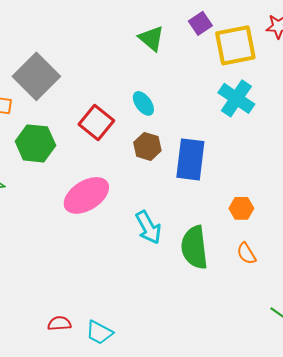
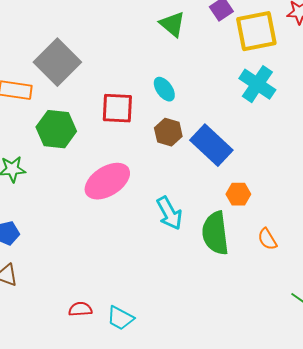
red square: (96, 122) -> (117, 108), turned -36
blue rectangle: (190, 159) -> (211, 145), turned -54
orange hexagon: (241, 208) -> (238, 194), moved

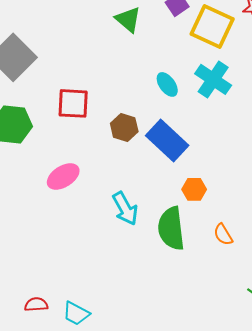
yellow square: (256, 31) -> (212, 26), turned 36
cyan ellipse: (164, 89) -> (167, 84), moved
pink ellipse: (107, 181) -> (63, 176), size x0.7

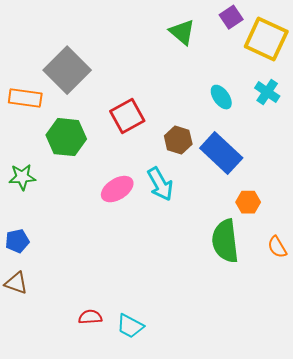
cyan cross: (213, 79) -> (267, 92), size x0.7
red square: (73, 103) -> (127, 116), turned -32
cyan arrow: (125, 208) -> (160, 184), moved

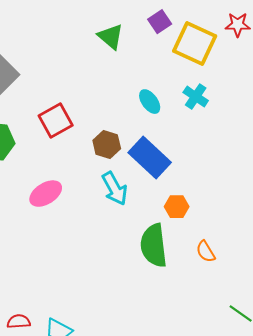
cyan arrow: (160, 184) -> (115, 189), moved

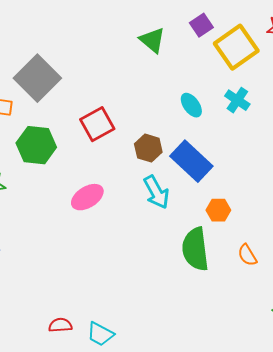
yellow square: (195, 44) -> (236, 47), turned 30

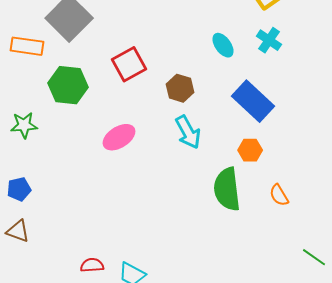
blue rectangle: (191, 161) -> (253, 101), moved

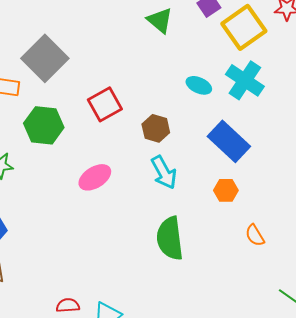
cyan cross: (269, 40) -> (245, 80), size x1.5
cyan ellipse: (223, 45) -> (199, 85), turned -30
green semicircle: (227, 189) -> (170, 238), moved

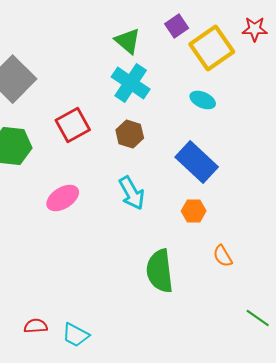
cyan cross: (245, 80) -> (131, 83), moved
cyan ellipse: (199, 85) -> (203, 100), moved
brown hexagon: (156, 128) -> (130, 134), moved
green semicircle: (170, 238) -> (160, 271), moved

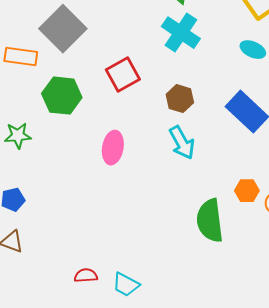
brown hexagon: (130, 134) -> (180, 99), moved
pink ellipse: (63, 198) -> (113, 148), turned -48
orange hexagon: (194, 211) -> (247, 191), moved

